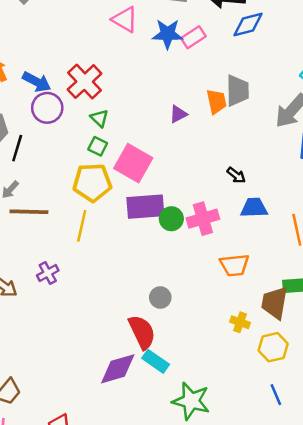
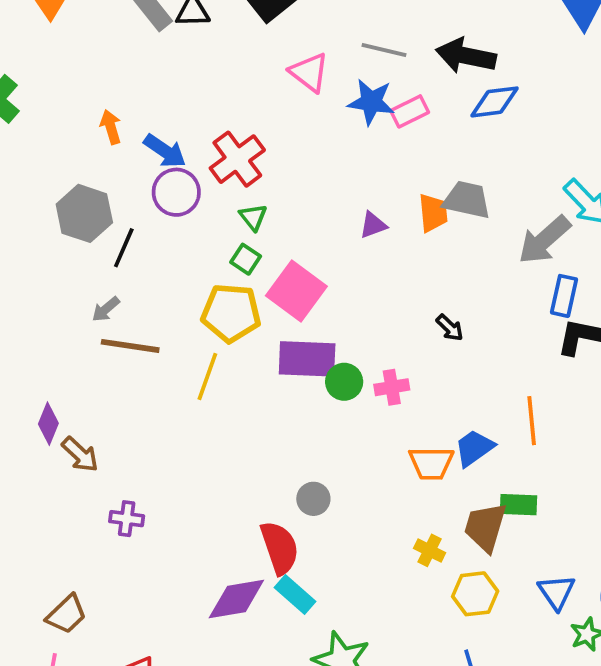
gray trapezoid: (237, 91) -> (467, 200), turned -84
blue trapezoid: (254, 208) -> (474, 448), moved, turned -40
pink cross: (203, 219) -> (392, 387), size x0.7
purple cross: (48, 273) -> (127, 519), moved, turned 30

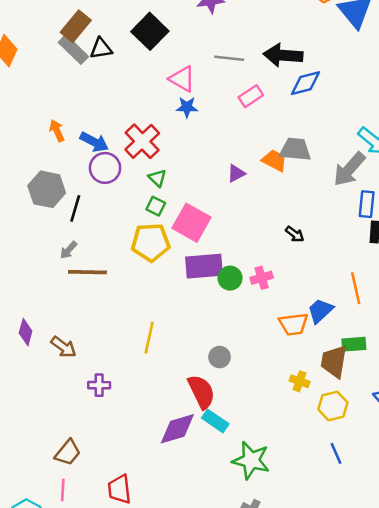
blue star: (371, 102) -> (187, 107), moved, size x0.7
orange trapezoid: (433, 213) -> (274, 160), turned -50
yellow line: (207, 377) -> (149, 337), moved
purple diamond: (48, 424) -> (26, 332), moved

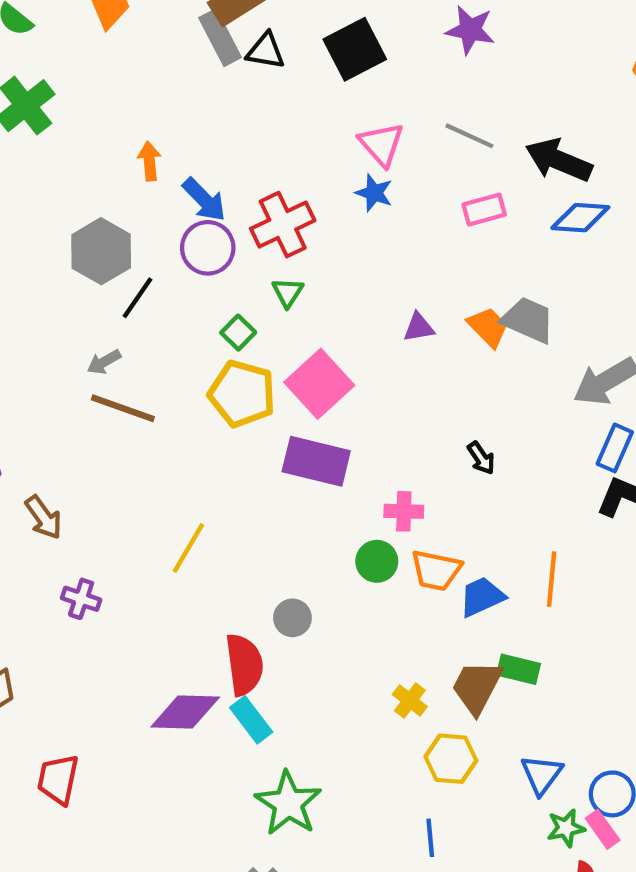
green square: (156, 206) -> (238, 333), moved
green circle: (230, 278) -> (377, 561), moved
orange trapezoid: (294, 324) -> (436, 570), moved

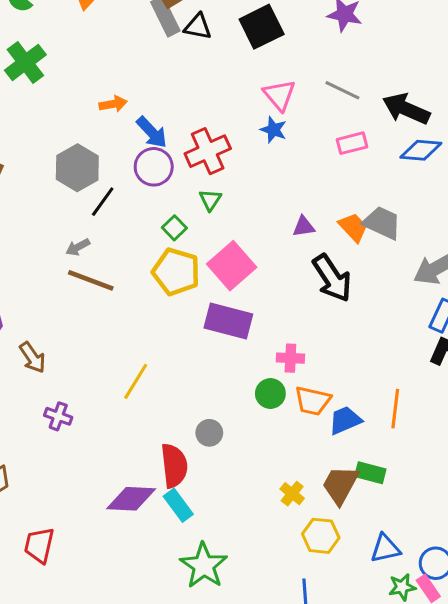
orange arrow: (149, 161) -> (113, 104), turned 84
black arrow: (481, 458) -> (332, 278), moved, size x2.0
blue triangle: (542, 775) -> (385, 548), turned 40

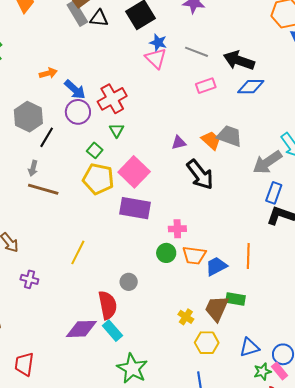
blue star: (274, 130) -> (158, 42), moved
gray arrow: (78, 247) -> (33, 168), turned -42

